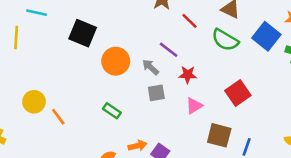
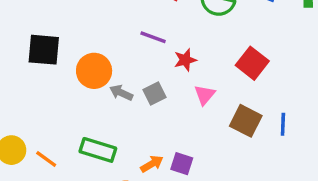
gray arrow: (150, 67) -> (121, 93), moved
green rectangle: (112, 111) -> (98, 150), moved, size x1.5
brown square: (219, 135) -> (246, 121), turned 30

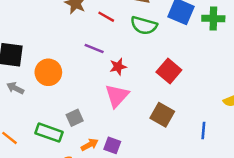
gray arrow: (121, 93) -> (15, 88), moved
gray square: (155, 94) -> (75, 118), moved
pink triangle: (205, 95) -> (117, 96), moved, size x1.5
blue line: (283, 124) -> (203, 131), moved

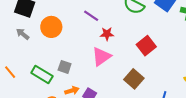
gray square: (75, 118) -> (65, 67), turned 32

